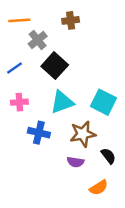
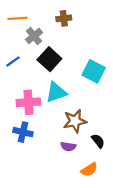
pink cross: (19, 102) -> (28, 102), moved, size x1.5
cyan square: (103, 102) -> (94, 71), moved
blue cross: (39, 133) -> (23, 132), moved

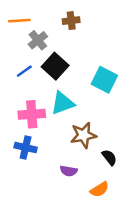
blue line: (13, 61) -> (24, 71), moved
purple semicircle: (68, 146) -> (69, 171), moved

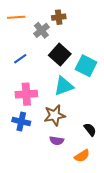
gray cross: (38, 40) -> (41, 30), moved
black square: (55, 66) -> (60, 55), moved
cyan triangle: (63, 103) -> (64, 86), moved
brown star: (83, 135) -> (55, 115), moved

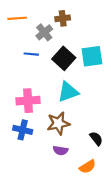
blue line: (20, 59) -> (31, 54), moved, turned 40
cyan square: (86, 66) -> (92, 56), moved, turned -35

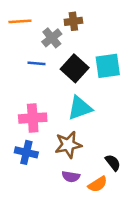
orange semicircle: (88, 167) -> (98, 184), moved

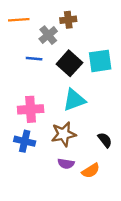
black semicircle: (113, 163) -> (105, 140), moved

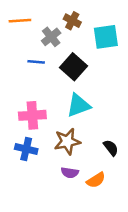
brown cross: (68, 20) -> (72, 21), turned 35
cyan square: (100, 61) -> (106, 37), moved

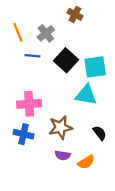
orange line: (20, 21) -> (18, 32), moved, turned 72
brown cross: (72, 21) -> (75, 14), moved
cyan square: (106, 37) -> (95, 67), moved
cyan triangle: (78, 105) -> (86, 95), moved, turned 30

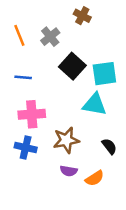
blue line: (32, 56) -> (23, 77), moved

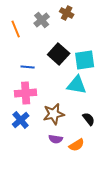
gray cross: (50, 37) -> (42, 20), moved
blue line: (23, 77) -> (28, 67), moved
blue cross: (26, 148) -> (21, 120), turned 36

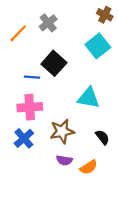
brown cross: (67, 13) -> (105, 15), moved
orange line: (16, 29) -> (18, 33), turned 66
black square: (59, 54) -> (54, 63), moved
cyan square: (85, 60) -> (98, 46), moved, turned -30

